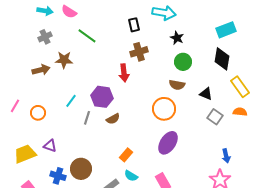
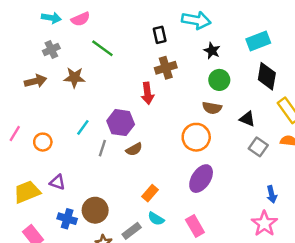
pink semicircle: (69, 12) -> (81, 19), turned -56
cyan rectangle: (226, 30) -> (258, 41), moved
brown arrow: (41, 70) -> (35, 81), moved

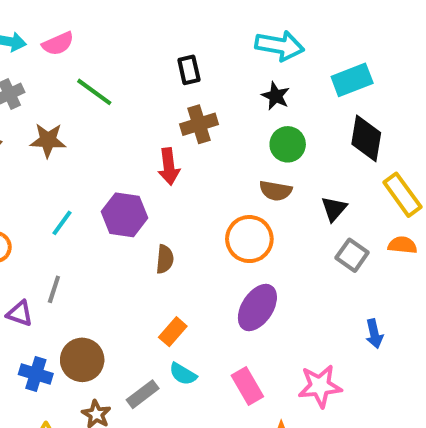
cyan arrow: (196, 20) -> (280, 46), moved
black triangle: (247, 119) -> (334, 209), turned 49
gray line: (102, 148) -> (54, 289), moved
brown semicircle: (134, 149) -> (165, 259), moved, turned -56
pink star: (264, 224) -> (320, 386), moved, turned 30

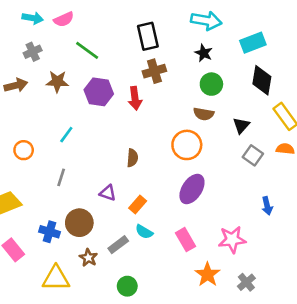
black rectangle: (189, 70) -> (148, 36), size x1.5
purple hexagon: (124, 215) -> (99, 92), moved
purple triangle: (20, 314) -> (108, 193), moved

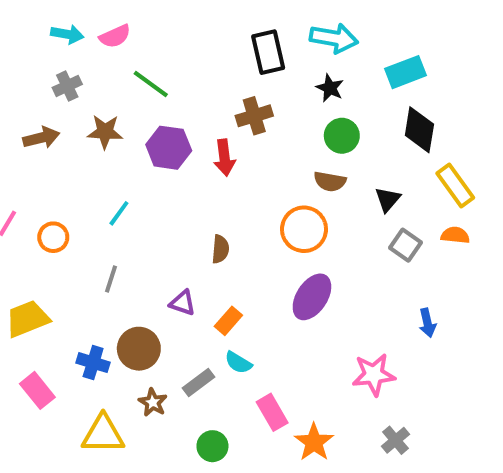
black rectangle: (148, 36) -> (268, 52), moved
pink rectangle: (186, 240) -> (272, 412), moved
orange star: (208, 274) -> (314, 442), moved

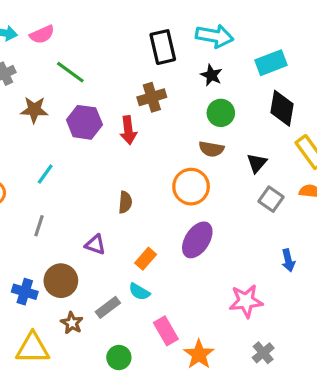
orange rectangle: (228, 321) -> (146, 259), moved

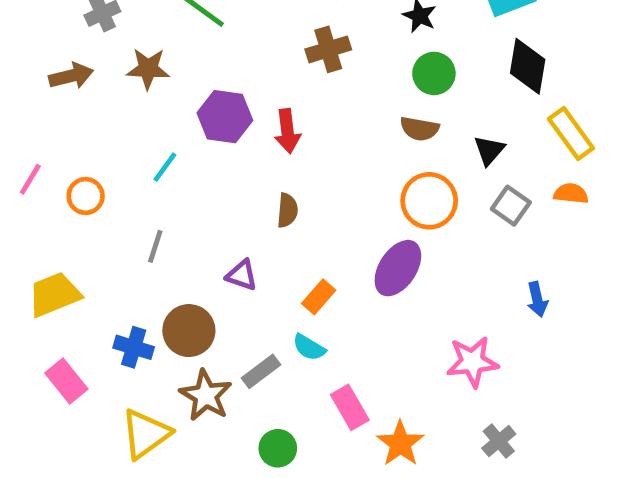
purple hexagon: (84, 122) -> (225, 117), moved
red arrow: (128, 130) -> (287, 131), moved
orange circle: (191, 187) -> (429, 201), moved
brown star: (72, 323) -> (206, 395), size x1.5
yellow triangle: (33, 348) -> (146, 434), turned -36

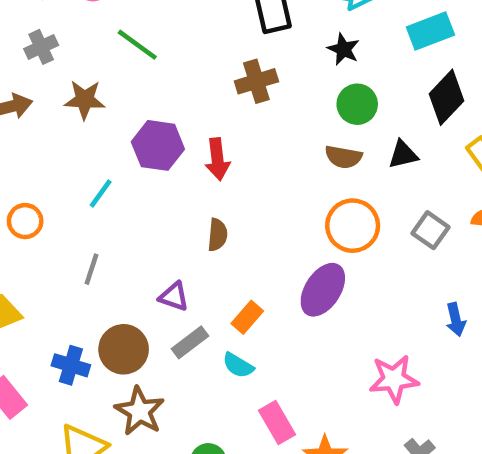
black diamond: (528, 66) -> (447, 97), turned 34
black triangle: (489, 150) -> (403, 155), moved, turned 36
gray rectangle: (261, 371) -> (190, 342), moved

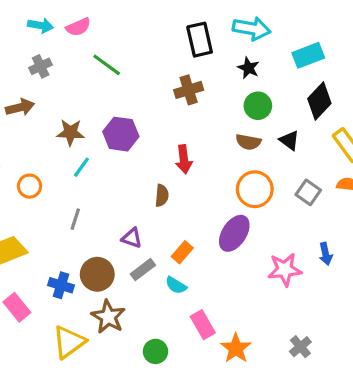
brown star: (85, 100) -> (70, 133), moved
black triangle: (403, 155) -> (289, 140), turned 50
red arrow: (217, 159) -> (184, 159), moved
pink star: (394, 379) -> (285, 270), moved

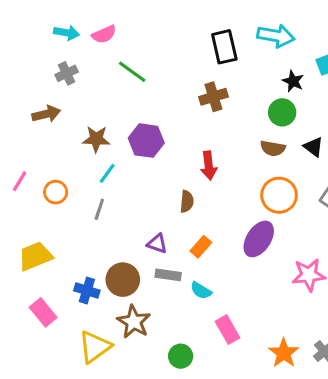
black star: (248, 68) -> (293, 81), moved
gray line: (75, 219) -> (99, 209), moved
orange rectangle: (182, 252) -> (201, 247), moved
gray rectangle: (143, 270) -> (168, 275), turned 45
orange star: (236, 348) -> (284, 353), moved

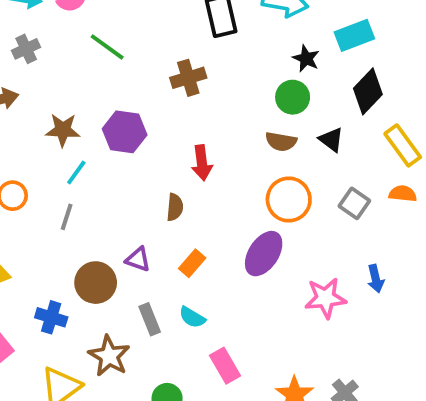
brown cross: (213, 97) -> (188, 78), moved
gray rectangle: (168, 275) -> (150, 319), moved, turned 60
brown circle: (123, 280) -> (96, 283), moved

